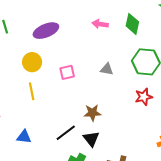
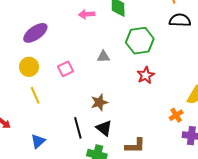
black line: (66, 133) -> (78, 128), turned -55
blue triangle: (24, 137) -> (38, 141), turned -35

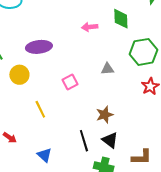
purple ellipse: (35, 33) -> (39, 47), turned 30
yellow circle: (29, 67) -> (19, 75), moved
blue triangle: (38, 141) -> (44, 155), turned -35

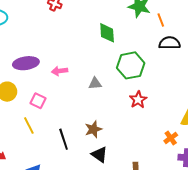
pink arrow: (90, 27) -> (60, 71), moved
pink square: (70, 82) -> (38, 101), moved, turned -35
black line: (84, 141) -> (64, 139), moved

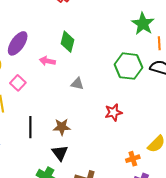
green diamond: (107, 33) -> (67, 42), moved
purple ellipse: (26, 63) -> (18, 43), turned -65
green hexagon: (131, 65) -> (129, 66), moved

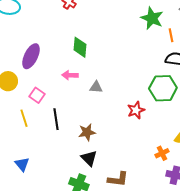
pink arrow: (47, 61) -> (70, 75), moved
green hexagon: (129, 66) -> (163, 88), moved
black line: (30, 127) -> (56, 119), moved

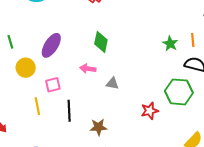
green star: (152, 18) -> (170, 44), moved, size x0.7
pink square: (37, 95) -> (53, 85), turned 35

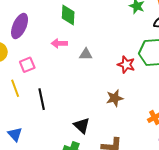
black line: (69, 111) -> (42, 99), moved
red star: (150, 111) -> (126, 65), moved, turned -30
brown star: (98, 127) -> (115, 98), moved

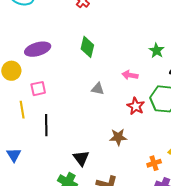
purple ellipse: (20, 26) -> (38, 49), turned 40
pink arrow: (59, 43) -> (130, 75), moved

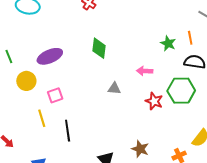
brown star: (118, 137) -> (140, 149), moved, turned 30

